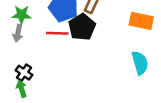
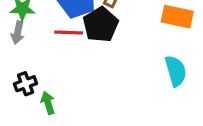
black cross: (24, 73) -> (26, 84), turned 35
green arrow: (22, 89) -> (48, 103), moved

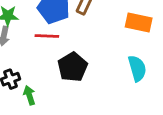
black pentagon: (101, 25) -> (73, 67), moved

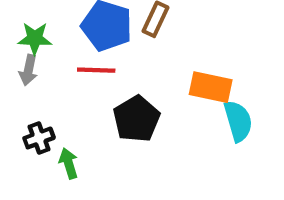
orange rectangle: (139, 23) -> (211, 87), moved

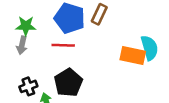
black pentagon: (136, 119) -> (68, 83), moved
cyan semicircle: (238, 121) -> (150, 48), moved

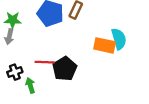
red line: (63, 45) -> (45, 62), moved
black pentagon: (68, 83) -> (65, 69), moved

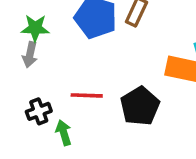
black pentagon: (65, 69) -> (140, 106), moved

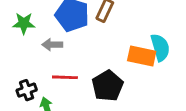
gray arrow: (30, 55) -> (52, 45), moved, turned 78

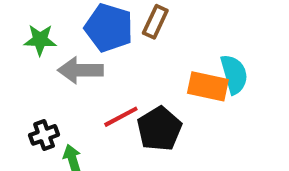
gray arrow: (52, 45) -> (80, 70), size x1.5
red line: (65, 77) -> (121, 117), moved, turned -30

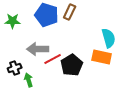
gray arrow: (80, 70) -> (38, 49), moved
orange rectangle: (208, 86) -> (102, 57), moved

